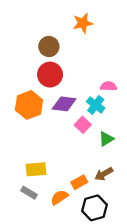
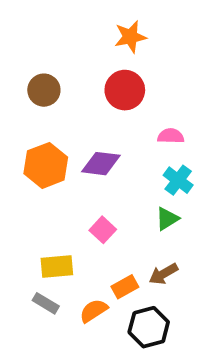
brown circle: (49, 47) -> (44, 90), moved
red circle: (50, 75) -> (125, 90), moved
cyan cross: (96, 105) -> (178, 180), moved
pink square: (83, 125) -> (103, 230), moved

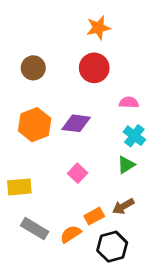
yellow rectangle: (57, 267) -> (19, 187), moved
gray rectangle: (46, 303) -> (35, 229), size x1.4

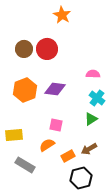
orange star: (98, 28) -> (62, 15), moved, turned -30
red circle: (94, 68) -> (47, 49), moved
pink square: (78, 173) -> (56, 125), turned -32
orange semicircle: (71, 234) -> (47, 145), moved

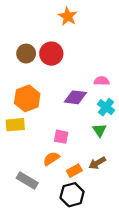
purple diamond: (55, 89) -> (75, 97), moved
green triangle: (91, 119) -> (99, 130), turned -32
yellow rectangle: (14, 135) -> (15, 125), moved
black hexagon: (81, 178) -> (72, 195), moved

